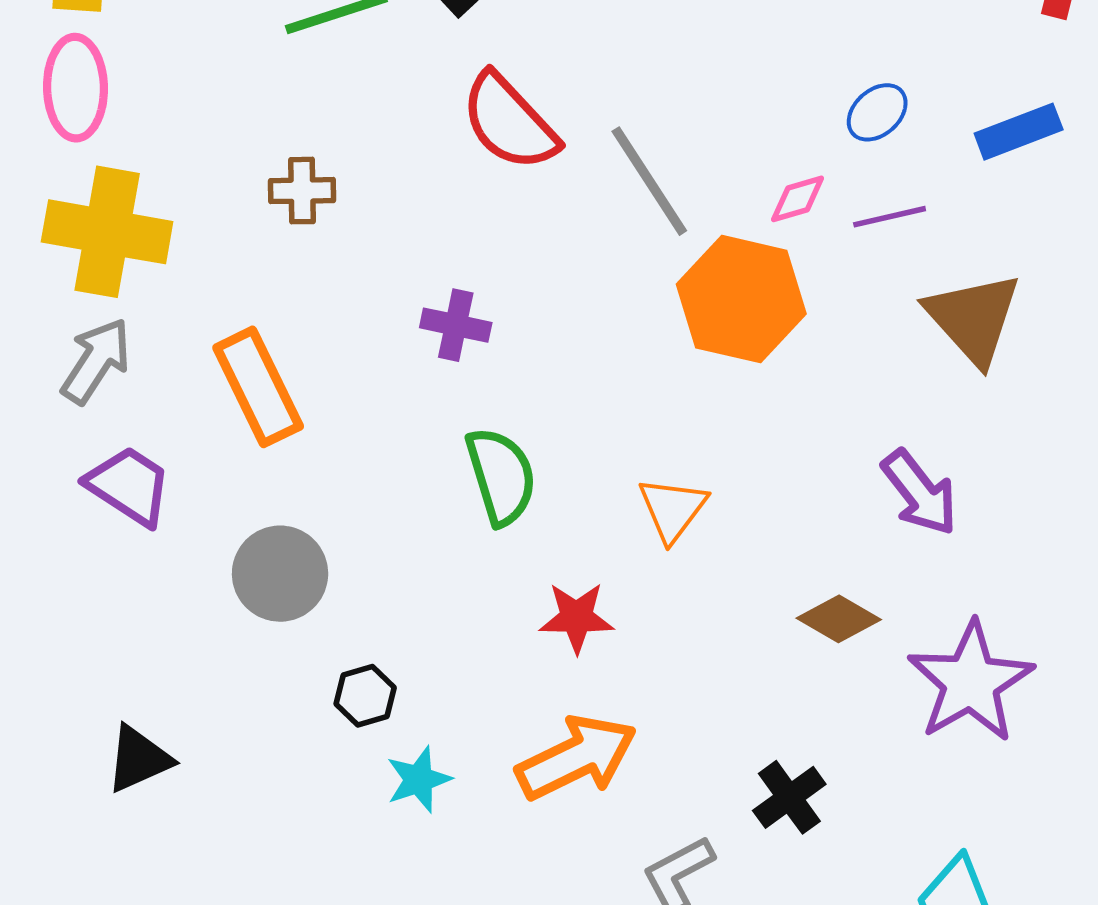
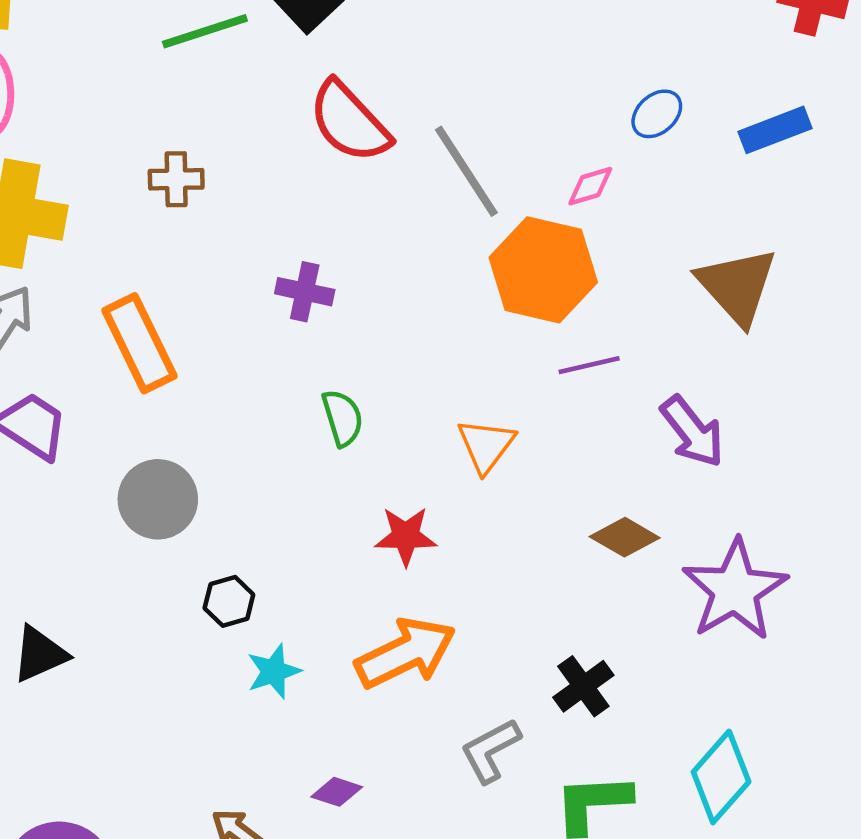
purple line: (890, 217) -> (589, 365), moved
green semicircle: (501, 476) -> (343, 418), size x0.7

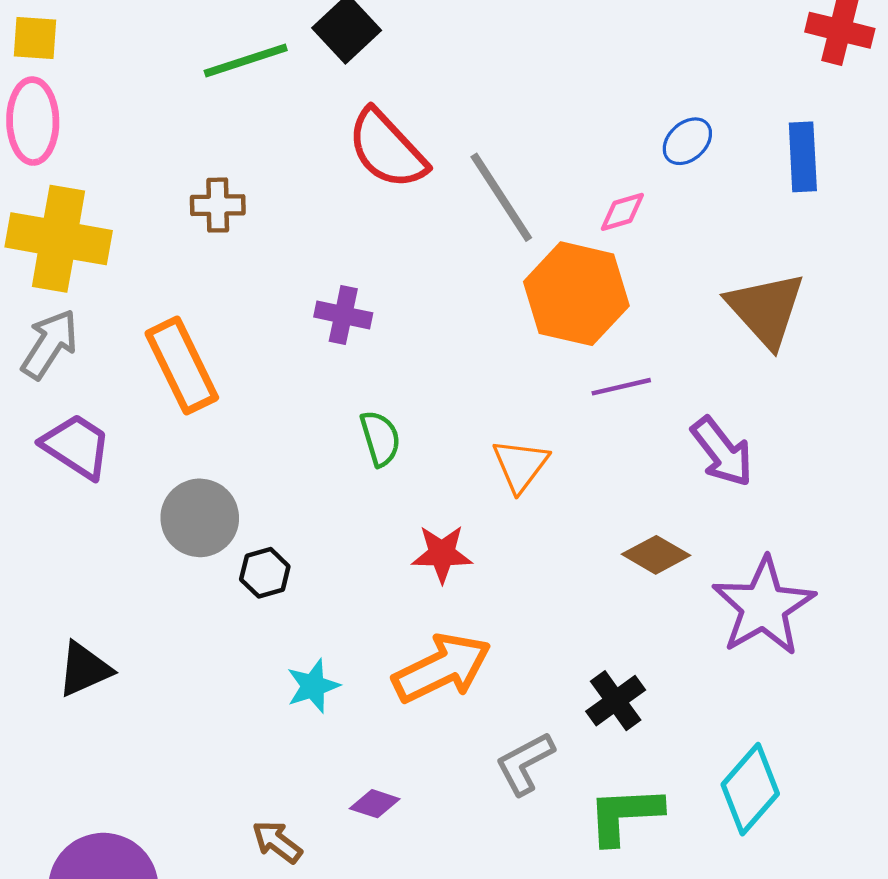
blue rectangle: (775, 130) -> (803, 157), turned -72
black hexagon: (229, 601) -> (265, 573), moved

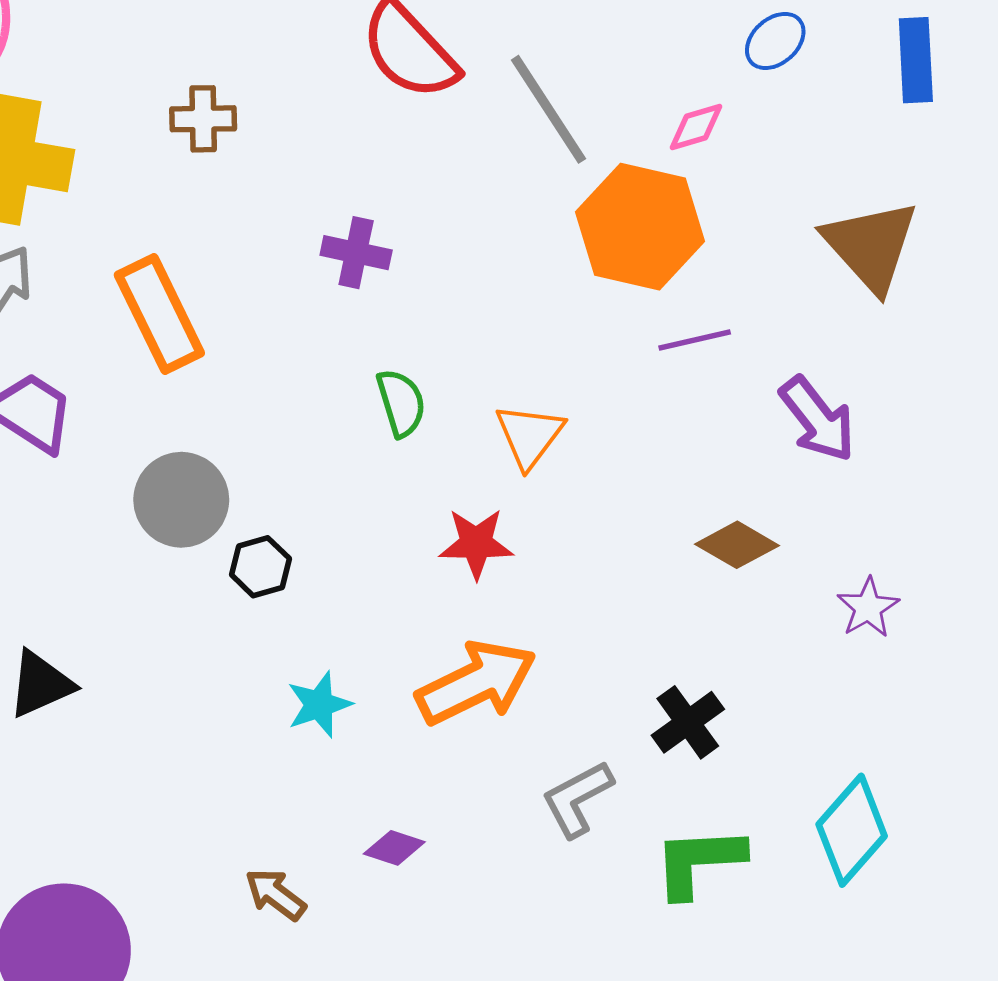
orange triangle: (520, 465) -> (529, 436), moved
purple star: (764, 606) -> (868, 608), size x0.5

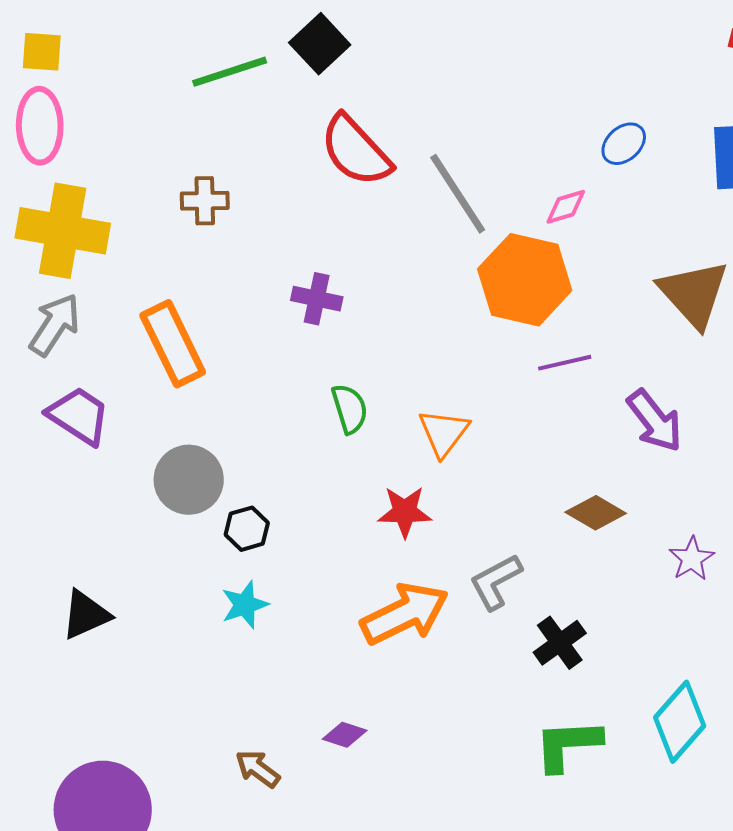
cyan star: (319, 705) -> (245, 605), moved
gray L-shape: (577, 799) -> (496, 582), moved

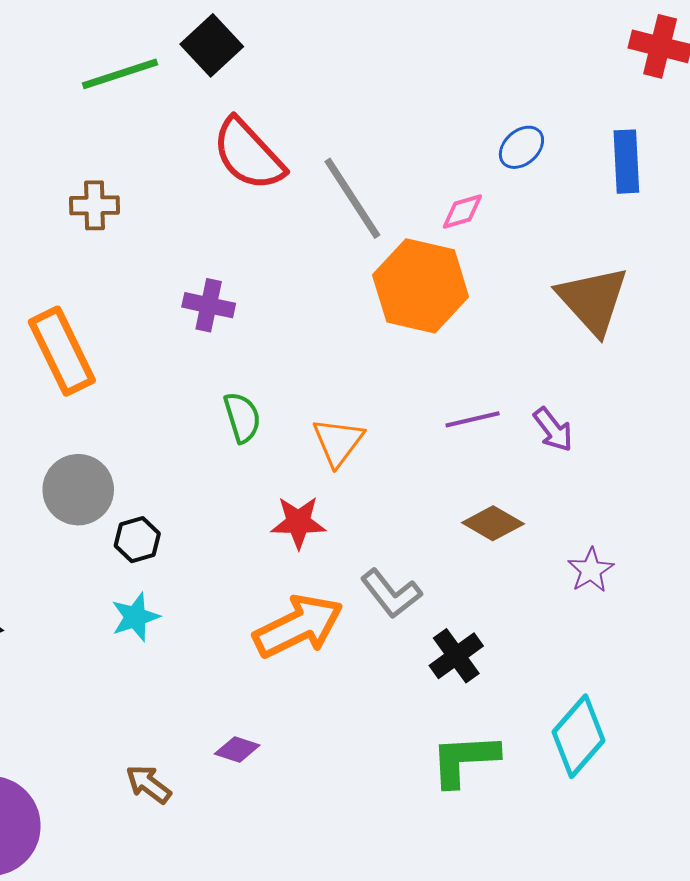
purple line: (565, 363) -> (473, 419), moved
purple arrow: (655, 421) -> (553, 430), size x0.7
gray L-shape: (496, 582) -> (391, 594), turned -100

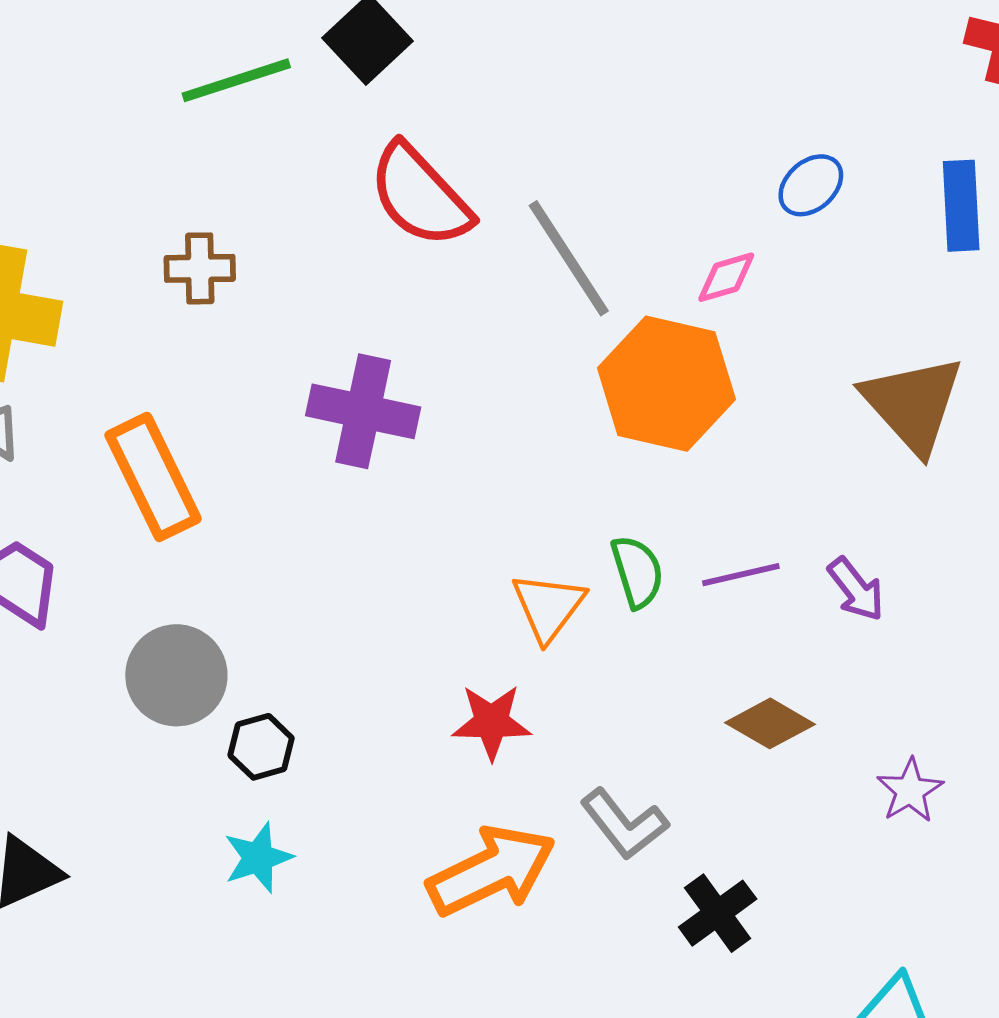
purple cross: (209, 305) -> (363, 411), size x1.5
green semicircle: (242, 417) -> (637, 572), moved

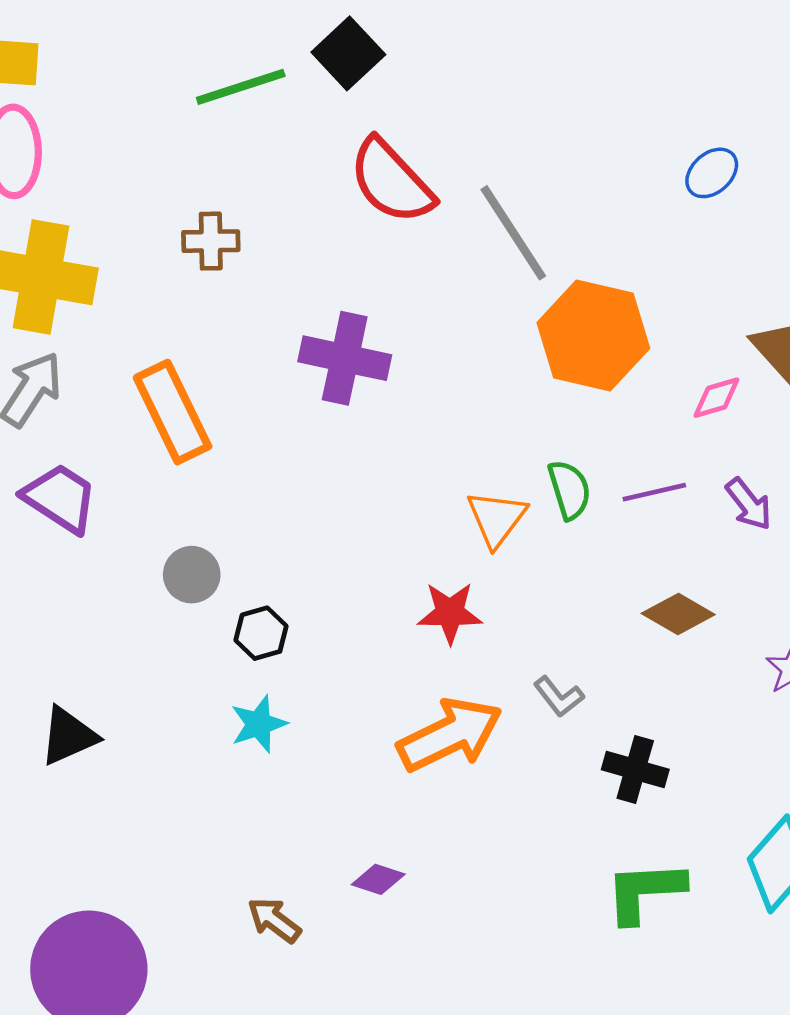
pink diamond: (726, 277) -> (716, 398), moved
gray circle: (176, 675) -> (192, 575), size x0.7
gray L-shape: (624, 824) -> (559, 697), size x0.7
black cross: (718, 913) -> (635, 769), turned -38

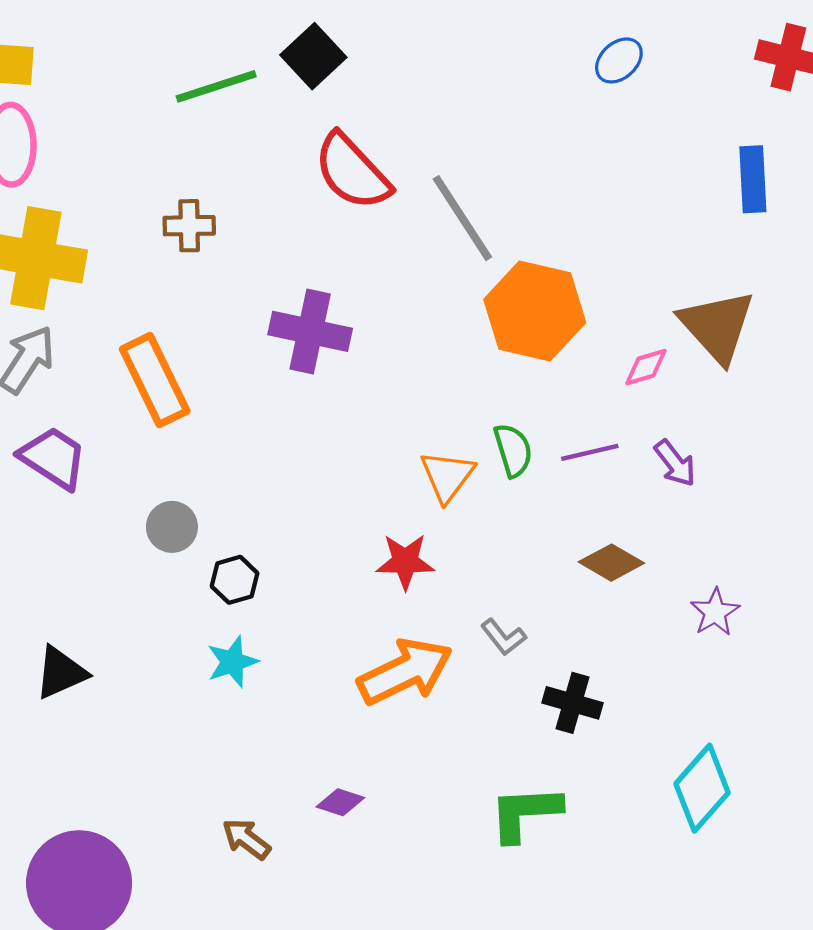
blue ellipse: (712, 173) -> (619, 60), moved
green L-shape: (645, 891) -> (525, 813), moved

